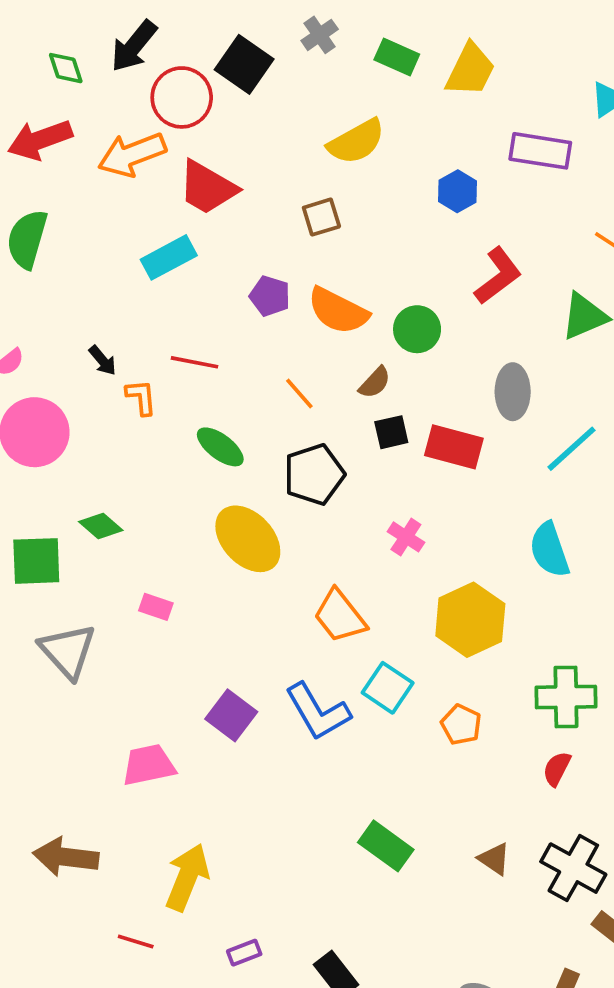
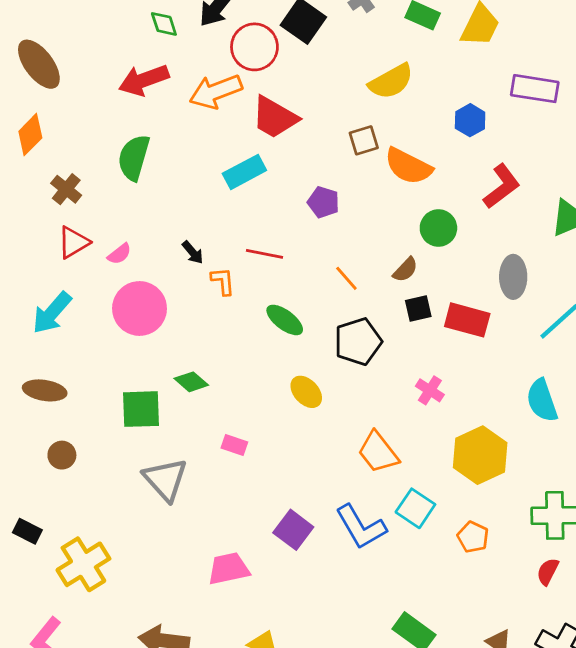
orange semicircle: (338, 311) -> (408, 166), moved
yellow ellipse: (248, 539) -> (306, 392), size x0.6

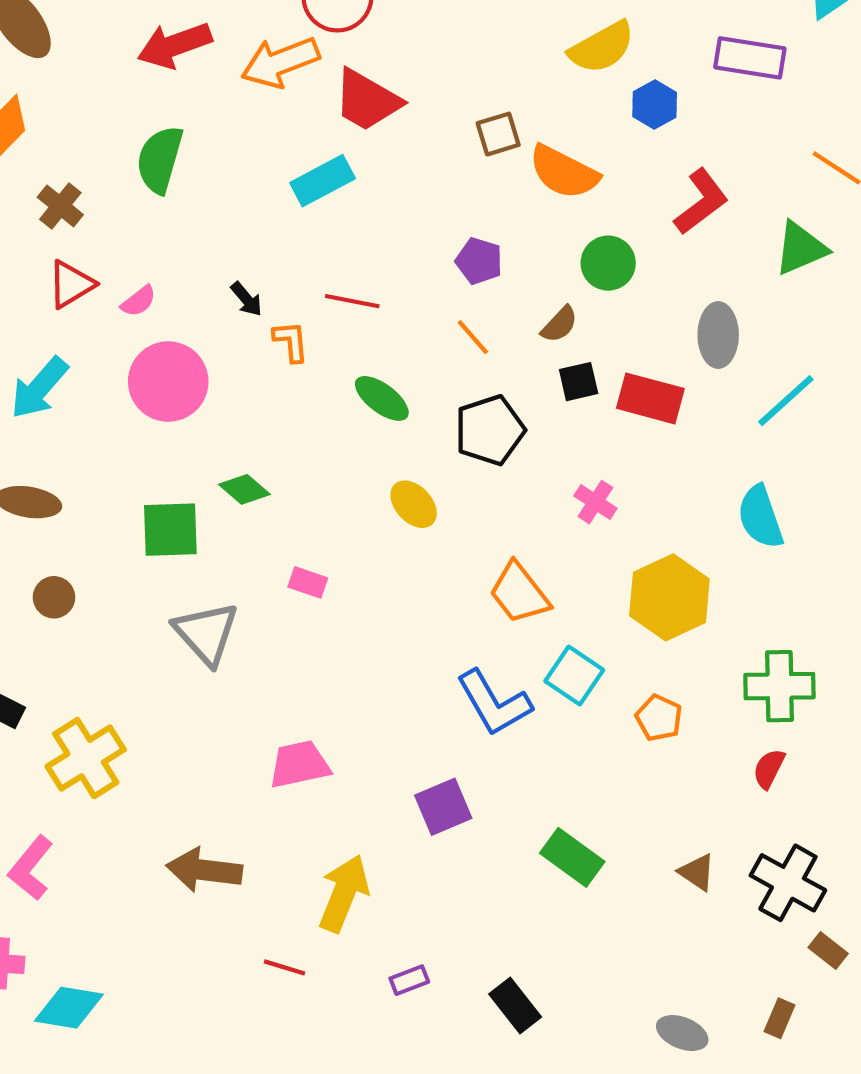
yellow semicircle: (391, 81) -> (602, 47), moved
purple pentagon: (323, 202) -> (479, 261), moved
purple square: (293, 530) -> (443, 807), moved, turned 30

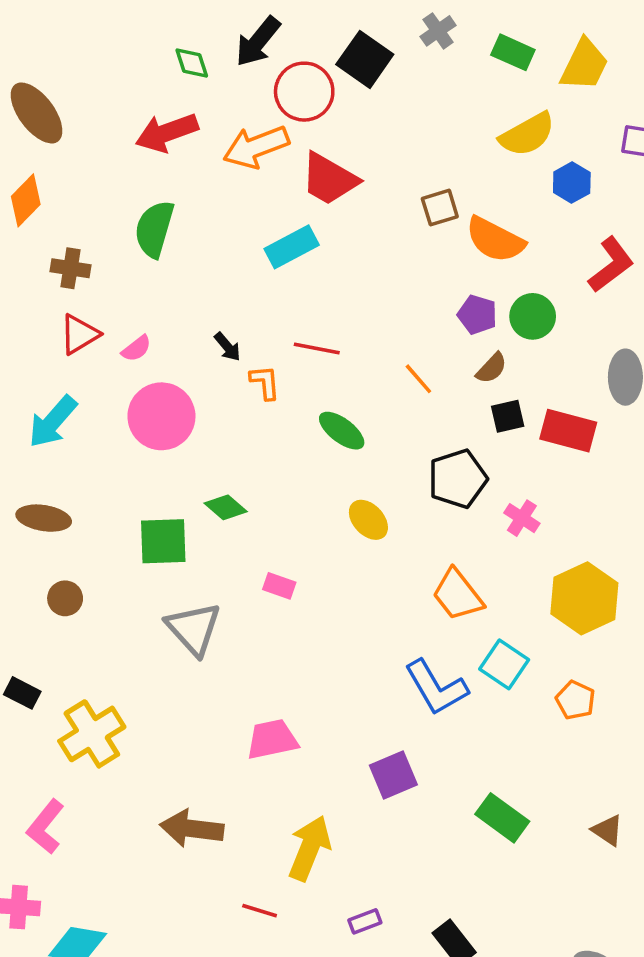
brown cross: (60, 206) -> (70, 268), turned -30
purple pentagon: (479, 261) -> (477, 315), moved
black pentagon: (490, 430) -> (458, 479), moved

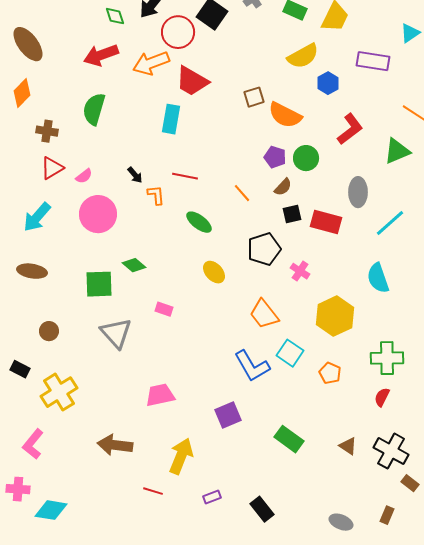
cyan rectangle: (292, 247) -> (171, 119), turned -52
brown circle: (65, 598) -> (49, 331), moved

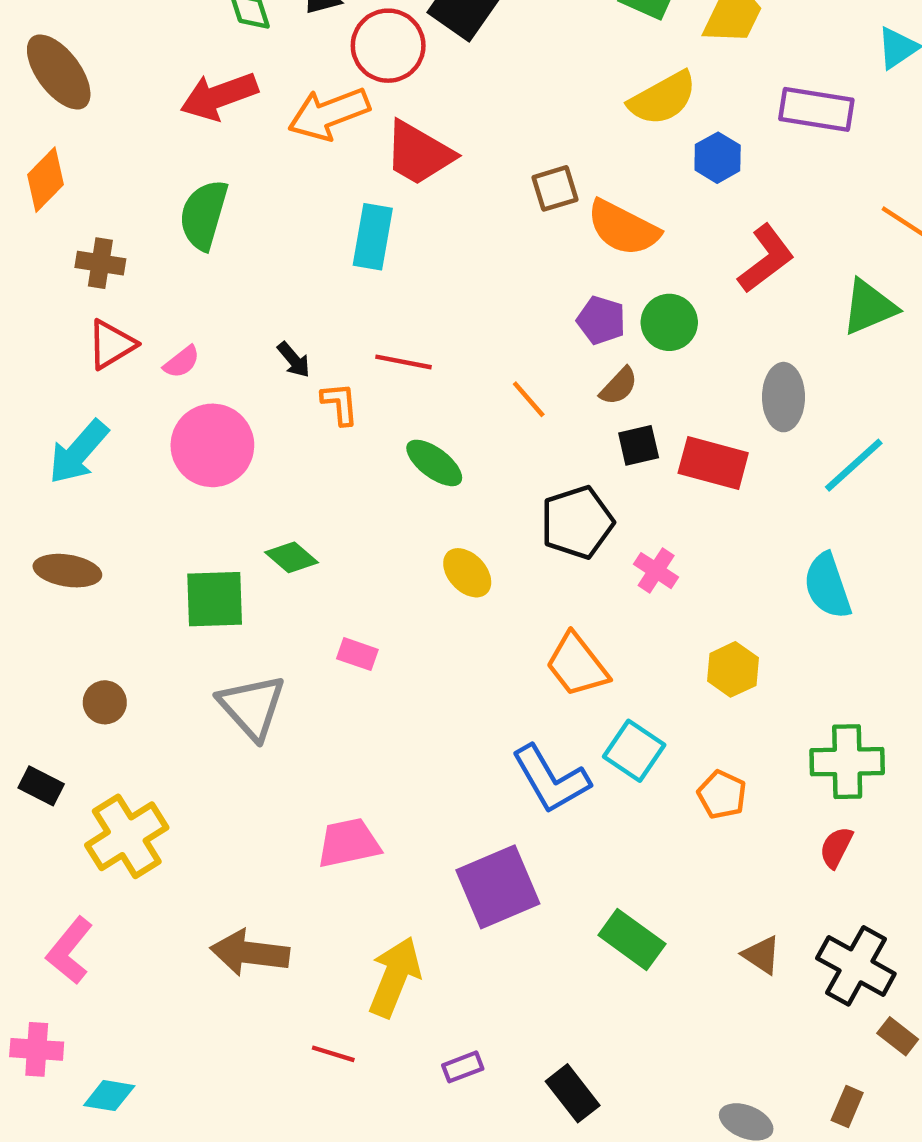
yellow hexagon: (335, 316) -> (733, 669), size x0.6
purple square: (228, 415) -> (498, 887), size x1.4
cyan diamond: (51, 510) -> (109, 1096), size x0.7

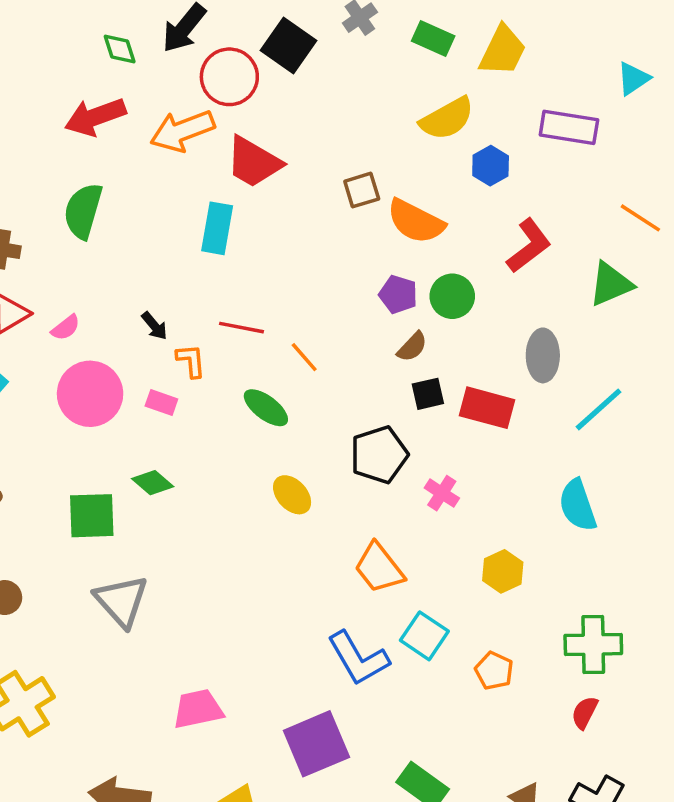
orange line: (529, 399) -> (304, 357), moved
pink rectangle: (357, 654) -> (161, 402), moved

